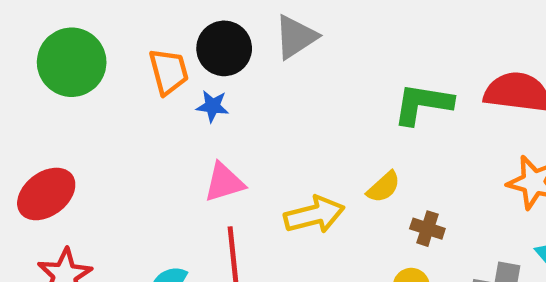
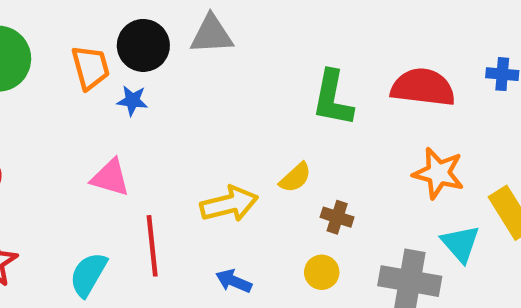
gray triangle: (296, 37) -> (212, 34), turned 30
green L-shape: (423, 104) -> (333, 98), turned -88
pink triangle: (224, 182) -> (110, 178), moved, turned 33

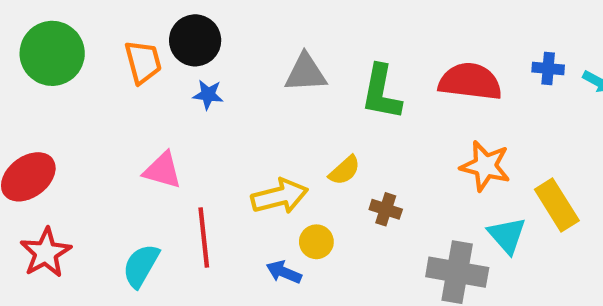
gray triangle: (212, 34) -> (306, 73), moved
blue star: (132, 101) -> (208, 95), moved
yellow circle: (322, 272) -> (316, 242), moved

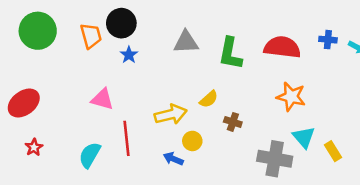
blue star: (208, 95) -> (129, 55), turned 30
yellow rectangle: (557, 205) -> (333, 151), moved, size x0.7
red star: (46, 253) -> (34, 147), size x0.6

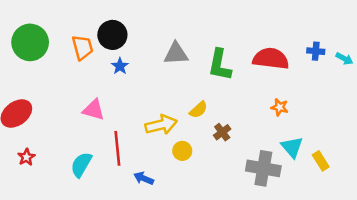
orange star: (291, 97) -> (280, 107), size x0.6
brown cross: (233, 122) -> (222, 132), turned 35
blue arrow: (173, 159) -> (144, 178), moved

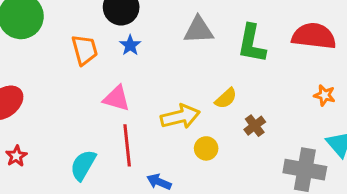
orange trapezoid: (82, 47) -> (85, 50), moved
pink triangle: (94, 110) -> (117, 98), moved

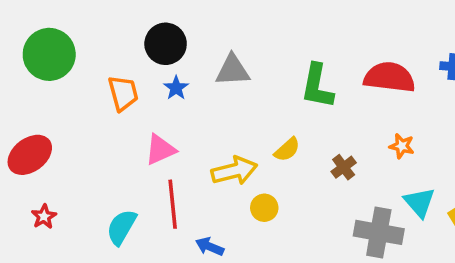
gray triangle: (199, 30) -> (233, 70), moved
pink triangle: (117, 98) -> (160, 150), turned -40
brown cross: (255, 126) -> (344, 167), moved

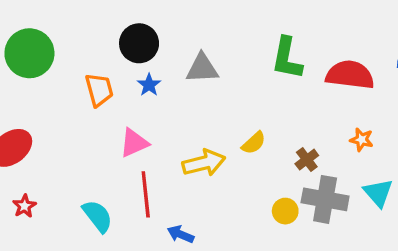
green L-shape: (317, 86) -> (287, 58), moved
yellow circle: (264, 208) -> (285, 211), moved
cyan semicircle: (121, 227) -> (98, 216), turned 112
gray cross: (379, 232) -> (325, 199), moved

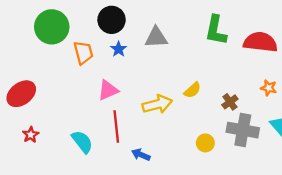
green circle: (29, 53) -> (52, 27), moved
yellow circle: (285, 211) -> (205, 143), moved

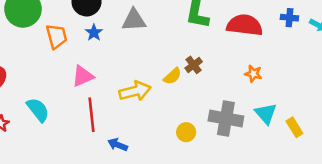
brown cross: (230, 102) -> (194, 65), moved
cyan semicircle: (82, 142) -> (38, 110), moved

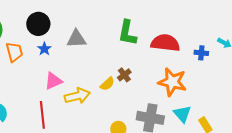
blue cross: (289, 18) -> (201, 53), moved
orange star: (253, 74) -> (172, 82), size x2.0
pink triangle: (83, 76) -> (53, 81), moved

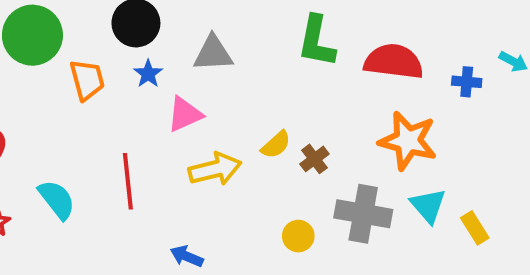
brown cross: (124, 75) -> (314, 159), moved
pink triangle: (53, 81) -> (185, 114), moved
red line: (42, 115) -> (128, 181), moved

